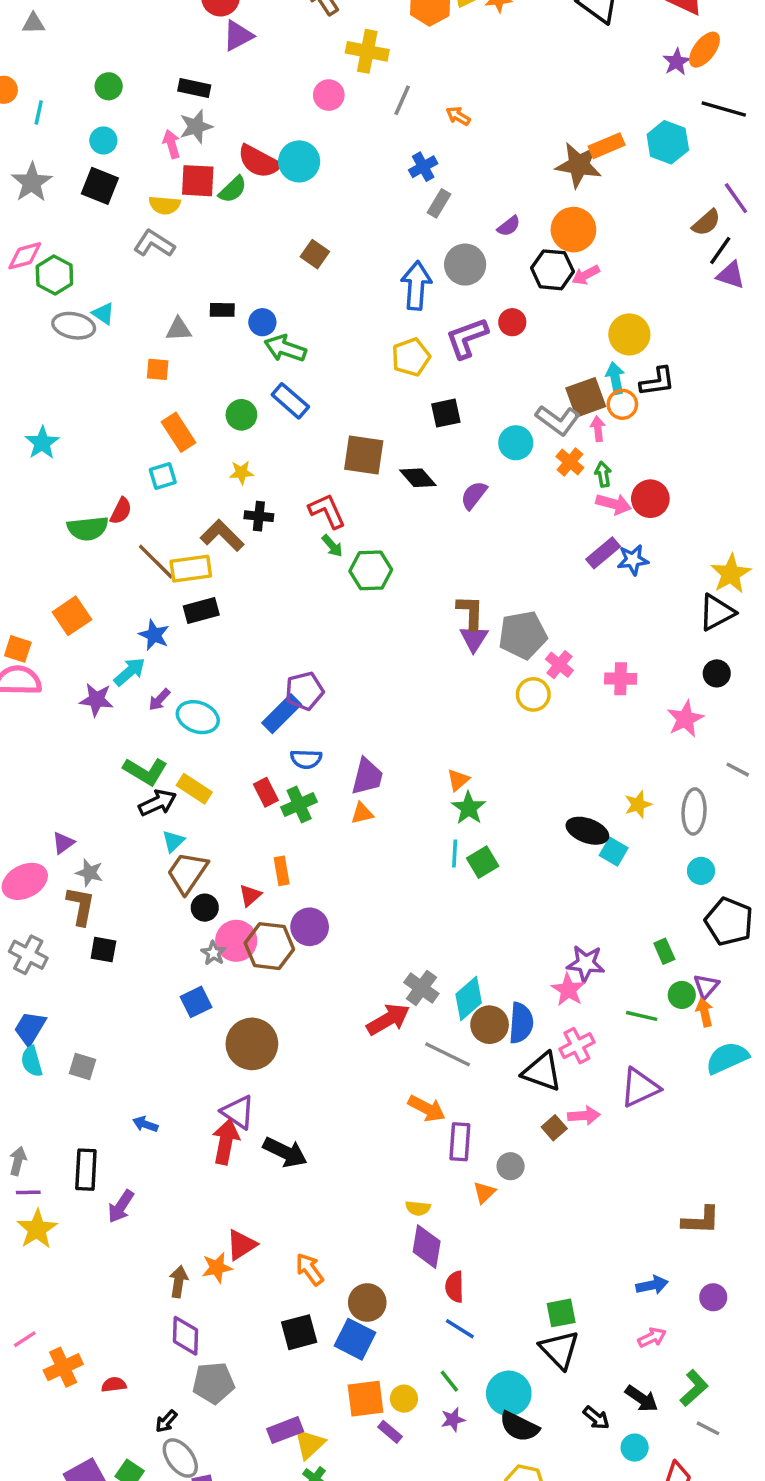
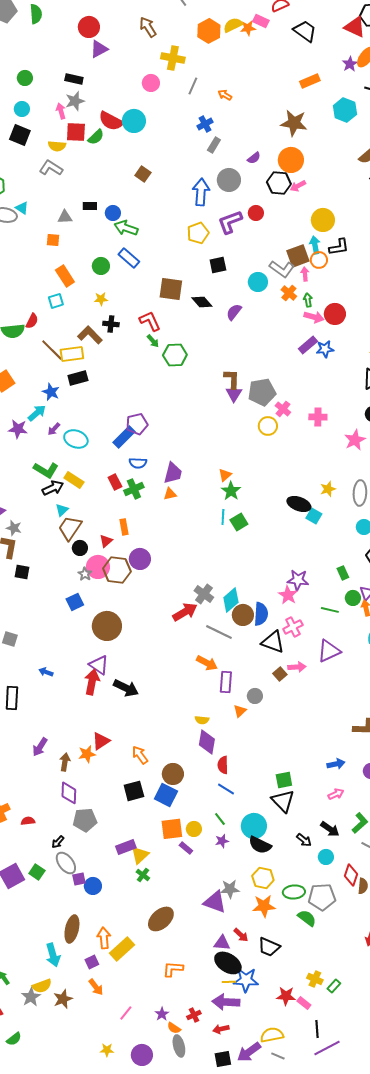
orange rectangle: (607, 146) -> (310, 81), moved
purple arrow: (121, 1206) -> (40, 747), moved

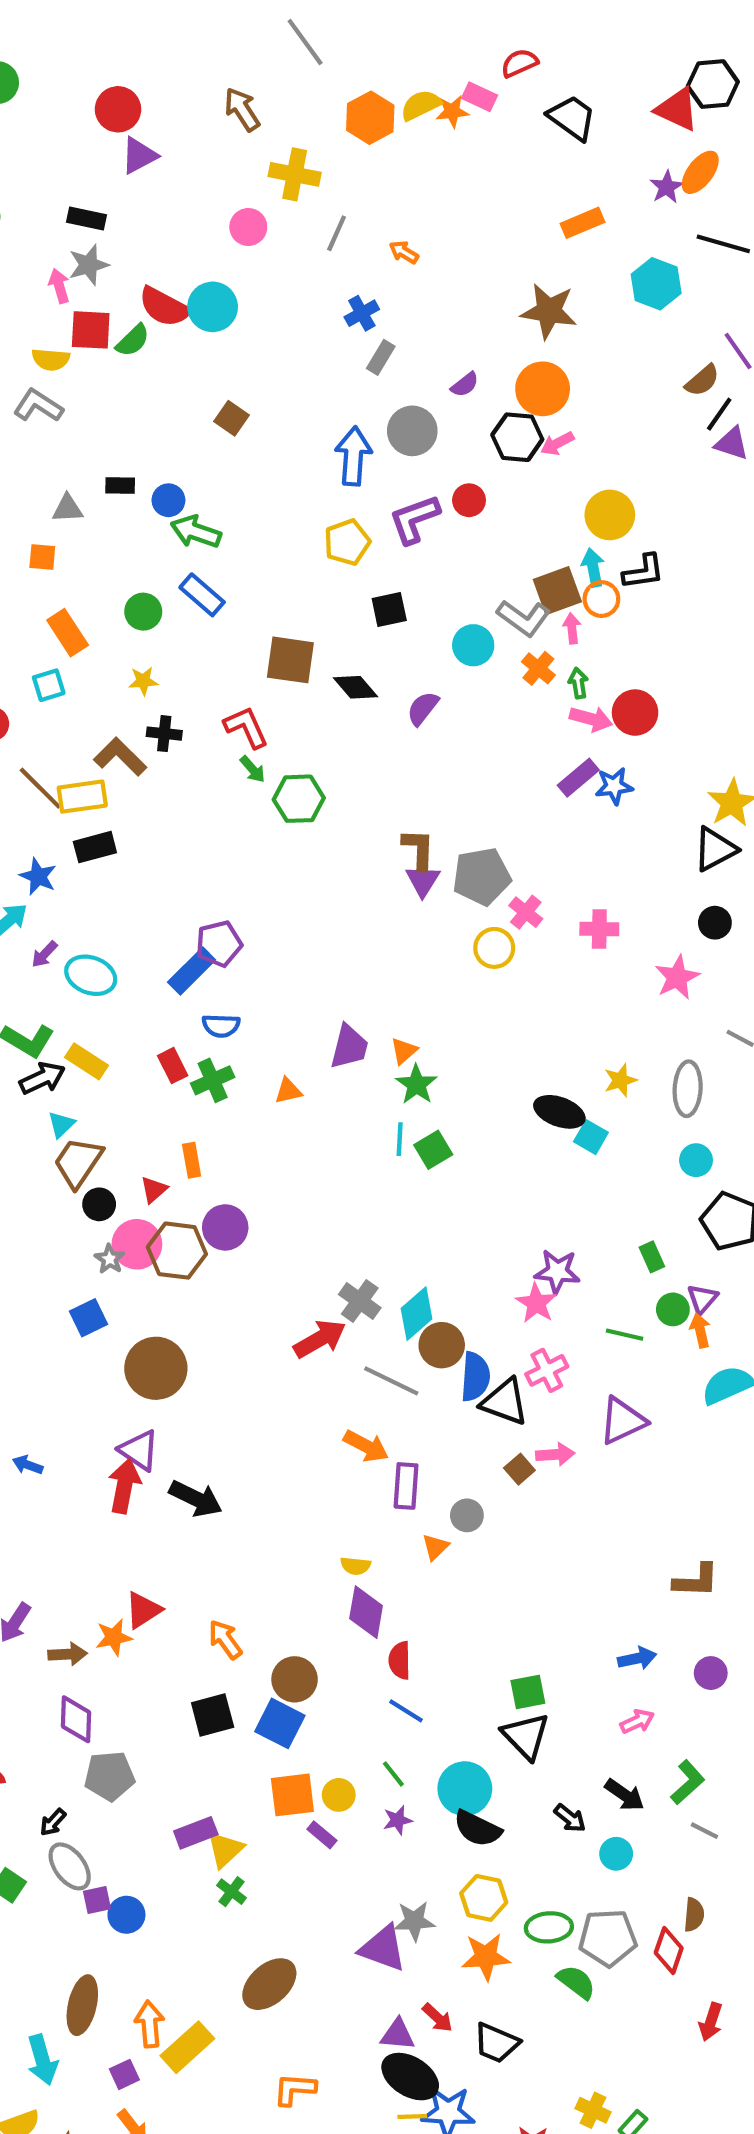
purple trapezoid: (173, 473) -> (349, 1047), moved
blue semicircle: (261, 614) -> (475, 1377), moved
brown arrow: (65, 762) -> (68, 1654), turned 78
red diamond: (351, 875) -> (669, 1950), moved

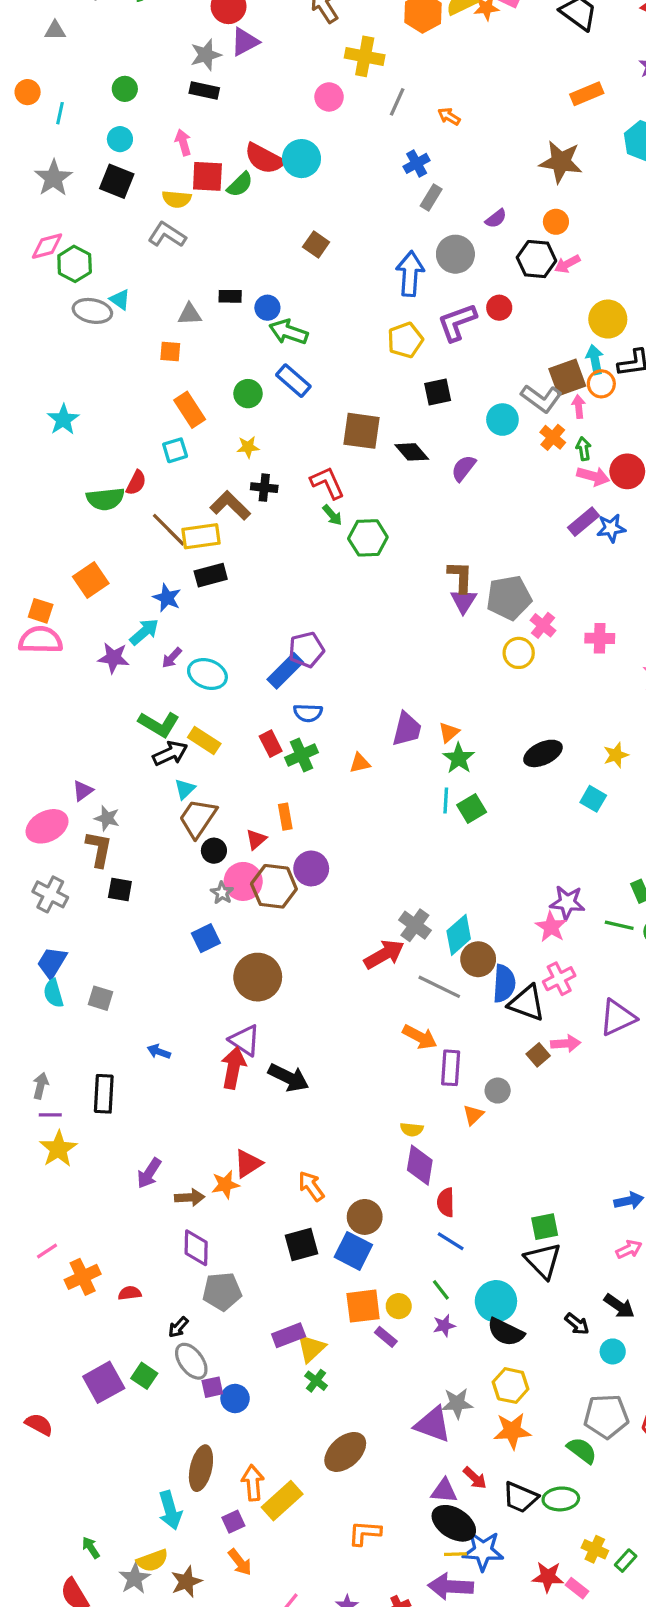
gray star: (89, 265) -> (206, 55), moved
orange circle: (543, 389) -> (556, 222), size x0.6
black ellipse: (559, 1112) -> (543, 753), moved, turned -45
green line: (625, 1335) -> (619, 925), moved
green ellipse: (549, 1927) -> (561, 1499), moved

